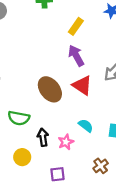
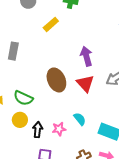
yellow rectangle: (76, 26) -> (51, 24), moved
black arrow: (43, 137) -> (38, 130), moved
yellow circle: (22, 157) -> (20, 120), moved

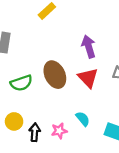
green semicircle: (23, 98) -> (21, 83), moved, turned -42

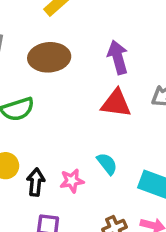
brown ellipse: (55, 75) -> (49, 57), moved, turned -70
red triangle: (88, 78) -> (116, 103), turned -40

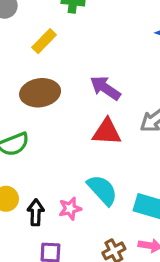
purple arrow: (118, 57) -> (105, 88), turned -36
cyan semicircle: (107, 164) -> (102, 190), size x1.5

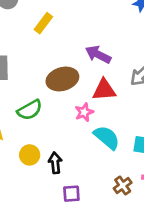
brown ellipse: (40, 93) -> (62, 79), moved
pink star: (70, 209) -> (84, 112), moved

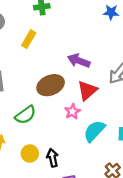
red triangle: (104, 90) -> (87, 90), turned -30
cyan semicircle: (107, 137) -> (94, 131), turned -80

